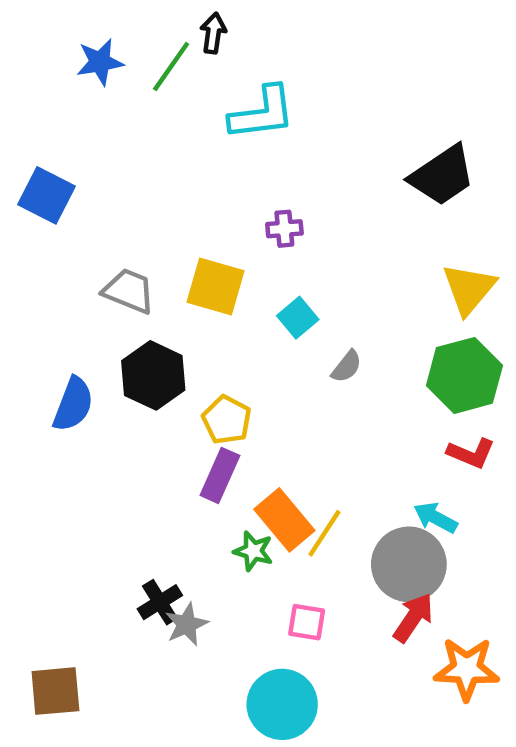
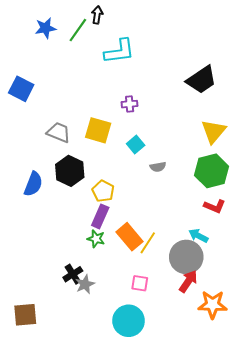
gray semicircle: (347, 367) -> (158, 167), turned 42
green star: (253, 551) -> (96, 239), moved

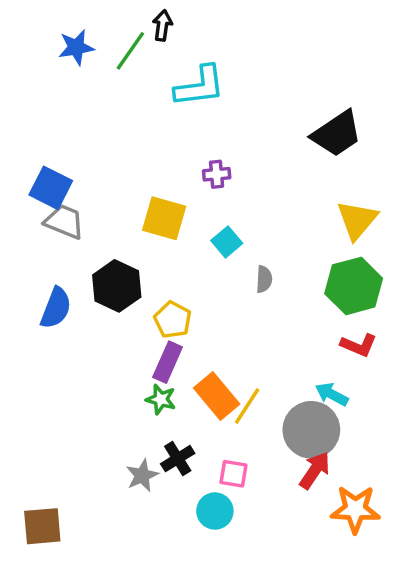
blue square: (21, 89) -> (51, 188), moved
gray trapezoid: (59, 132) -> (64, 222), moved
gray semicircle: (158, 167) -> (264, 279), turned -77
black cross: (73, 274) -> (178, 459), moved
cyan circle: (129, 321) -> (215, 511), moved, size x0.7

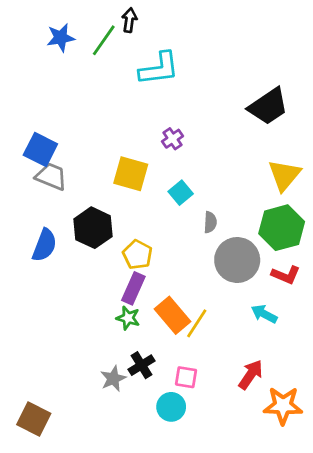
purple cross: (217, 174) -> (172, 139), turned -30
gray circle: (311, 430) -> (237, 260), moved
brown square: (42, 526) -> (34, 419), turned 32

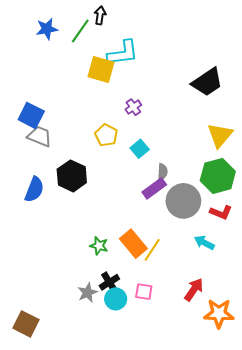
yellow square: (131, 174) -> (101, 70), moved
yellow pentagon: (137, 255) -> (106, 135), moved
purple rectangle: (133, 288) -> (154, 188), moved, turned 30
cyan circle: (171, 407) -> (116, 299), moved

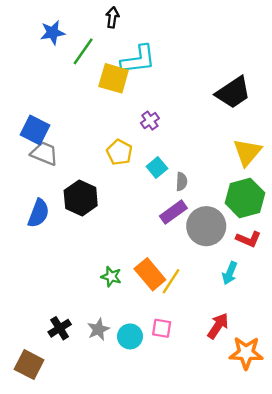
green line: (80, 31) -> (83, 51), moved
gray semicircle: (163, 172) -> (182, 182), moved
cyan arrow: (204, 243) -> (230, 273), turned -96
black cross: (109, 282) -> (60, 328), moved

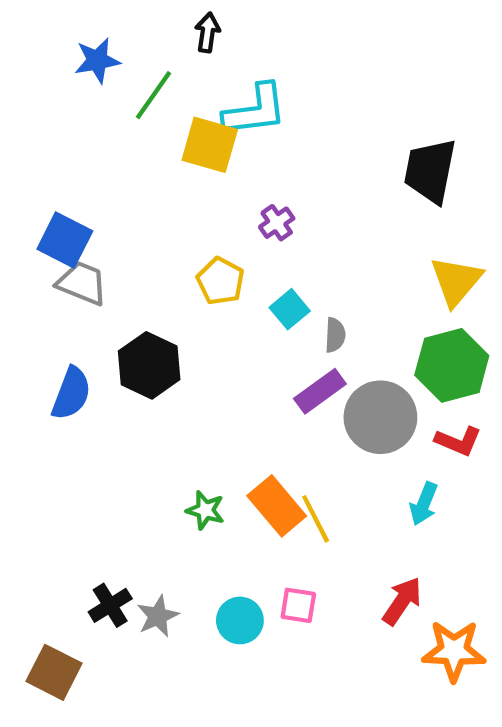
black trapezoid: (233, 92) -> (430, 171), turned 135
yellow line: (171, 281) -> (316, 519), turned -60
gray star: (98, 329) -> (158, 616), moved

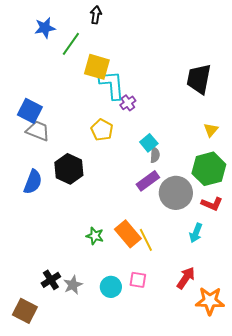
cyan L-shape: (255, 110) -> (112, 85), moved, turned -88
yellow triangle: (456, 281) -> (211, 130), size x0.6
cyan square: (290, 309) -> (149, 143), moved

